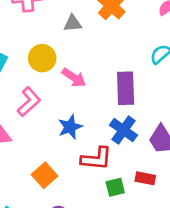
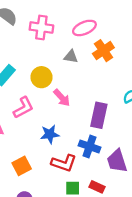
blue cross: (124, 130) -> (90, 146), turned -30

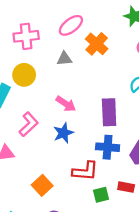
yellow circle: (42, 77) -> (24, 75), moved
blue star: (50, 134) -> (63, 133), moved

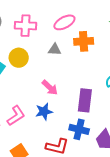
orange cross: (97, 44) -> (84, 41), turned 36
pink L-shape: (29, 124) -> (16, 116), moved

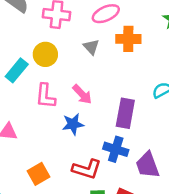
gray triangle: (55, 49) -> (91, 47), turned 40
pink L-shape: (16, 116) -> (46, 96), moved, turned 125

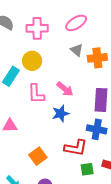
orange cross: (128, 39) -> (97, 58), moved
gray triangle: (91, 47) -> (77, 50), moved

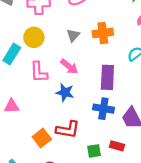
gray triangle: (77, 50) -> (73, 35), moved, turned 32
blue star: (60, 113) -> (65, 92), turned 30
red L-shape: (76, 148) -> (68, 130), moved

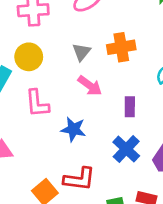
pink arrow: (69, 67) -> (90, 86), moved
purple rectangle: (107, 77) -> (130, 107), size x0.6
blue cross: (103, 109) -> (126, 149), turned 36

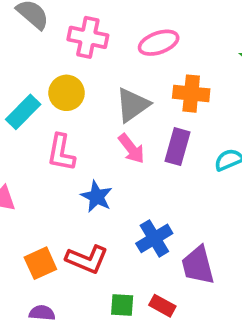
orange cross: (121, 47) -> (191, 94), moved
gray triangle: (81, 52) -> (133, 105), size x1.5
purple rectangle: (130, 107) -> (178, 147), moved, size x1.4

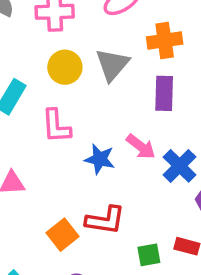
yellow circle: (67, 93) -> (65, 67), moved
pink arrow: (131, 149) -> (141, 147), moved
blue cross: (154, 238) -> (180, 166), moved

